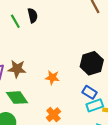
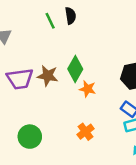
green diamond: (17, 98) -> (75, 69), moved, turned 60

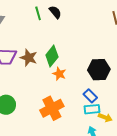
black semicircle: (70, 16) -> (55, 12), turned -40
orange cross: (86, 132) -> (52, 108), size x1.6

